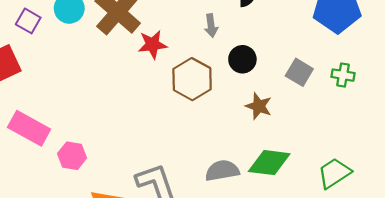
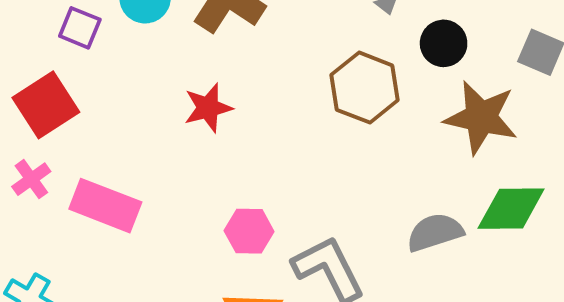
red star: (152, 44) -> (208, 108), moved
brown star: (259, 106) -> (481, 117), size x1.6
pink hexagon: (72, 156) -> (249, 231), moved

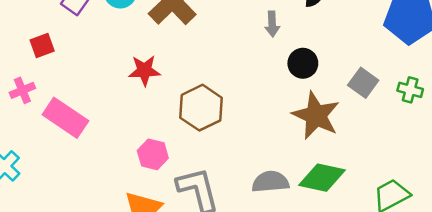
brown hexagon: (365, 88) -> (201, 108), moved
red square: (46, 105) -> (42, 46), size x0.6

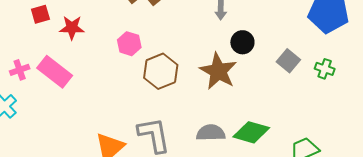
red star: (144, 70) -> (72, 28), moved
pink cross: (22, 90) -> (20, 70), moved
brown star: (316, 116) -> (218, 71), moved
pink hexagon: (153, 154) -> (129, 44), moved

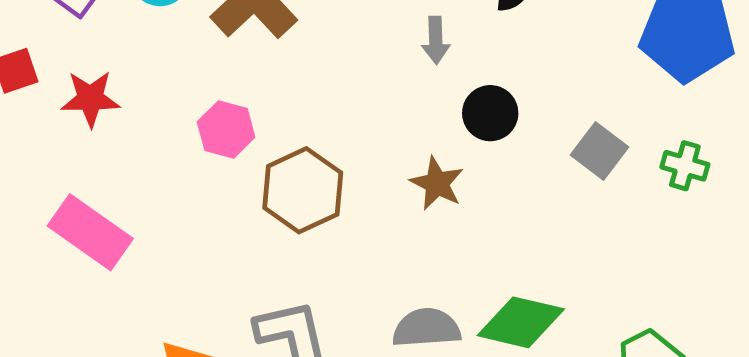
brown star: (218, 71) -> (437, 183), size x0.6
pink rectangle: (55, 72) -> (90, 232), moved

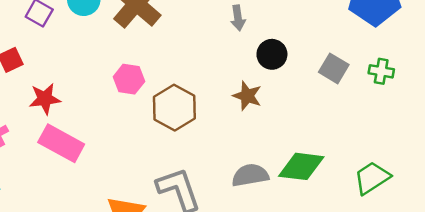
red star: (90, 99) -> (45, 99), moved

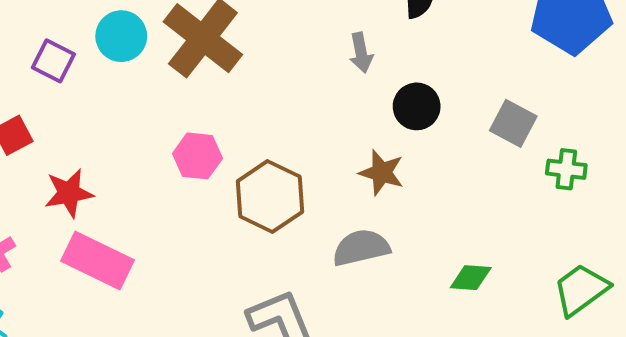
green cross: (381, 71) -> (566, 169), moved
green diamond: (301, 166) -> (471, 278), size x0.6
gray semicircle: (250, 175) -> (361, 248), moved

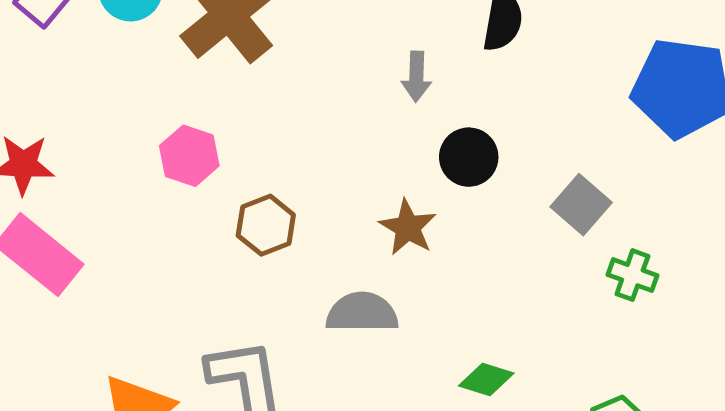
brown hexagon: (270, 196) -> (266, 225), size x0.7

